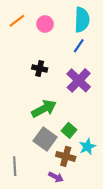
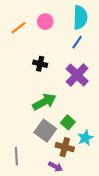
orange line: (17, 21) -> (18, 28), moved

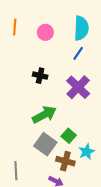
orange line: (18, 28) -> (15, 27), moved, turned -49

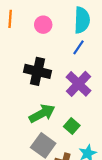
black cross: (40, 76) -> (38, 71), size x1.6
green square: (69, 136) -> (72, 126), moved

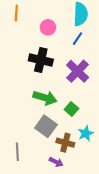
pink circle: (43, 25) -> (48, 27), moved
green arrow: (42, 113) -> (45, 98), turned 45

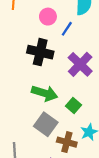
blue line: (78, 39) -> (67, 29), moved

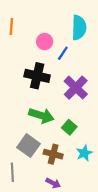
gray square: (46, 124) -> (28, 146), moved
brown cross: (67, 142) -> (53, 154), moved

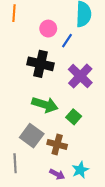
cyan star: (84, 153) -> (80, 170), moved

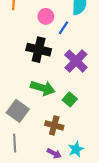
gray square: (32, 136) -> (18, 111), moved

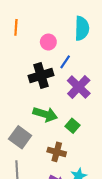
blue line: (63, 28) -> (65, 62), moved
black cross: (39, 50) -> (41, 76), turned -30

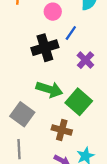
purple cross: (79, 87) -> (85, 60), size x0.7
green square: (72, 126) -> (79, 102), size x1.6

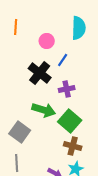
black cross: (45, 48) -> (40, 73), turned -35
purple cross: (85, 60) -> (67, 89), moved, turned 35
brown cross: (62, 130) -> (73, 146), moved

